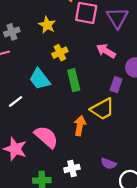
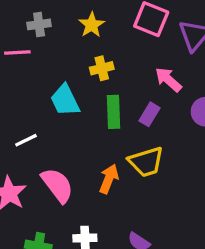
purple rectangle: (116, 85) -> (149, 114), moved
white line: (16, 101) -> (26, 140), moved

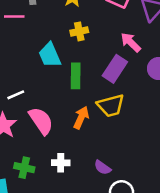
green rectangle: (113, 112) -> (76, 76), moved
purple rectangle: (149, 114) -> (115, 69), size x1.5
white line: (26, 140) -> (16, 95), moved

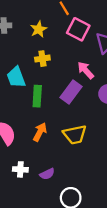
yellow trapezoid: (111, 106) -> (75, 135), moved
purple semicircle: (102, 167) -> (47, 174), moved, turned -64

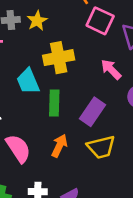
yellow star: (39, 29) -> (37, 21), moved
yellow cross: (42, 59) -> (59, 58), size x1.6
purple rectangle: (71, 92) -> (93, 112), moved

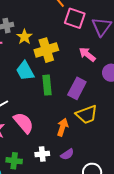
yellow star: (37, 21) -> (24, 37), moved
orange arrow: (59, 146) -> (63, 127), moved

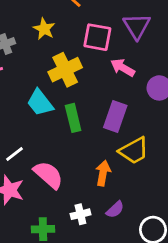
pink square: (75, 18) -> (97, 37), moved
yellow star: (24, 37) -> (44, 29), moved

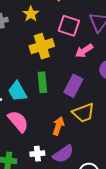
pink arrow: (123, 68) -> (84, 51), turned -72
cyan trapezoid: (40, 103) -> (17, 91), moved
purple semicircle: (115, 210) -> (63, 154), size x1.5

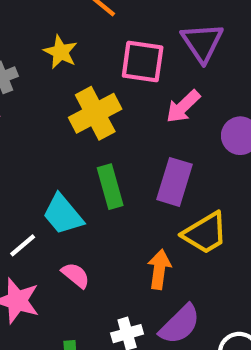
pink semicircle: (18, 121) -> (76, 275), size x0.6

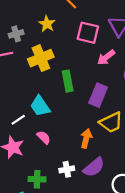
yellow cross: (95, 113) -> (41, 58), moved
green rectangle: (110, 187) -> (68, 81), moved

